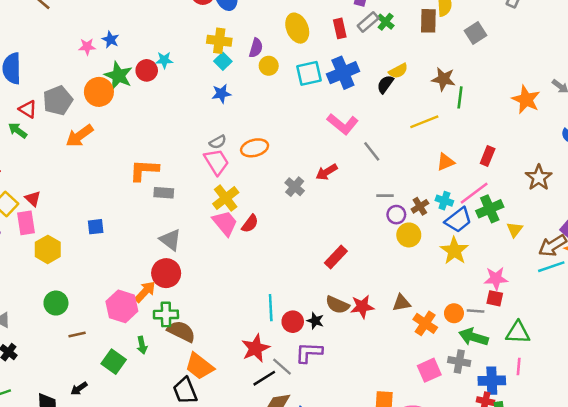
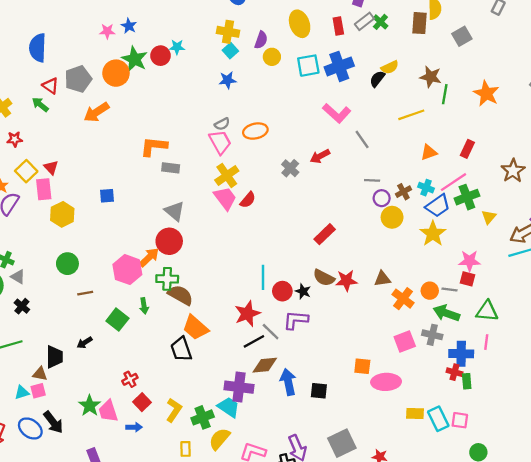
orange star: (526, 100) -> (486, 94), moved

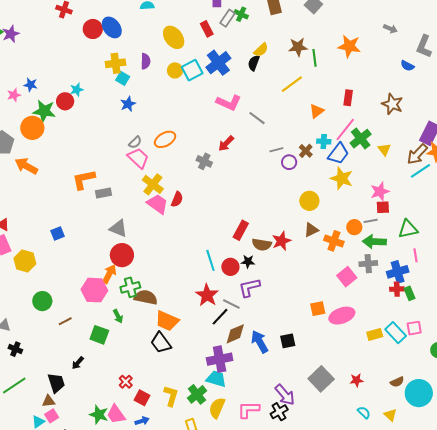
yellow circle: (272, 57) -> (175, 70), moved
orange arrow: (96, 112) -> (26, 166), turned 80
yellow circle: (392, 217) -> (309, 201), moved
red rectangle: (325, 234) -> (241, 230), moved

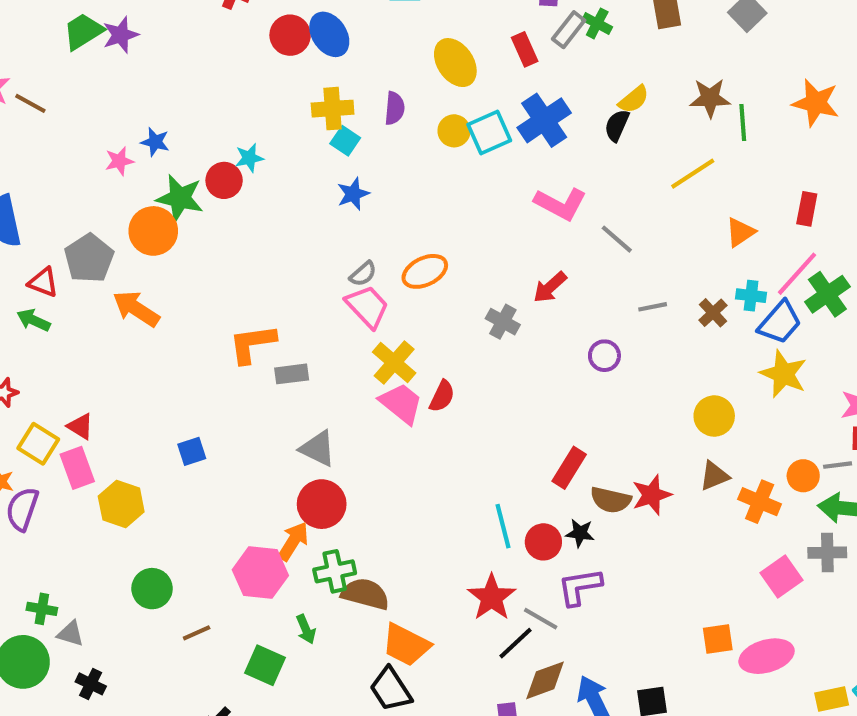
purple circle: (289, 162) -> (604, 356), moved

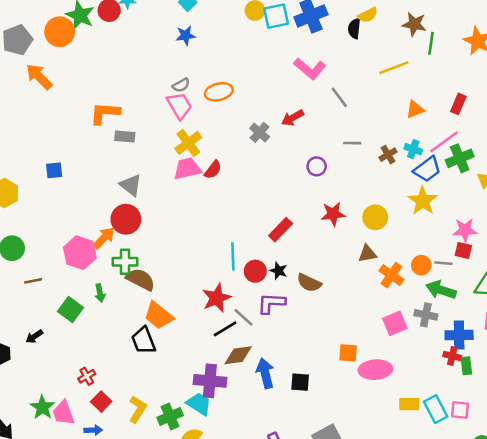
black semicircle: (617, 125) -> (354, 29), turned -30
pink trapezoid: (401, 403) -> (187, 169), turned -64
red star: (652, 495) -> (333, 214), moved
brown semicircle: (611, 500) -> (309, 283), moved

